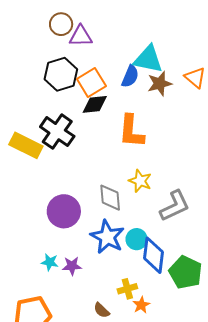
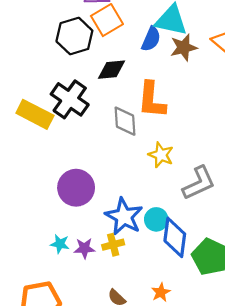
orange square: (91, 82) -> (107, 20), moved
gray diamond: (110, 198) -> (125, 121), moved
yellow cross: (127, 289) -> (113, 245), moved

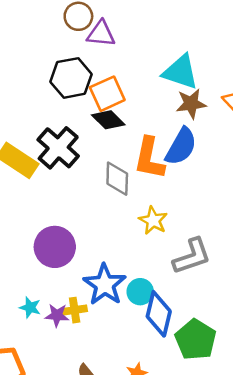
orange square: (107, 20) -> (107, 94), moved
blue semicircle: (151, 39) -> (181, 146), moved, size x1.4
black diamond: (111, 70) -> (108, 120), turned 44
yellow cross: (113, 245) -> (75, 310), moved

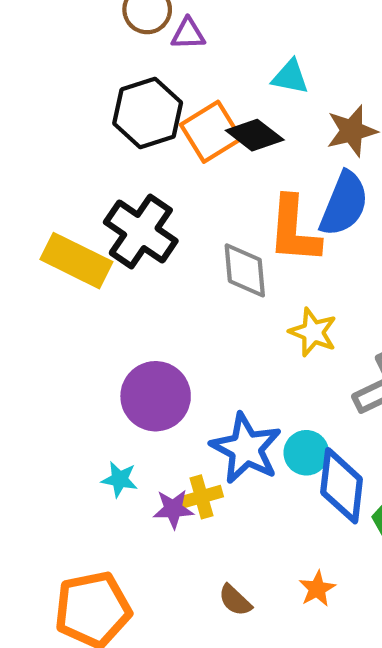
purple triangle: (101, 34) -> (188, 34), size x0.7
cyan triangle: (181, 72) -> (290, 77), moved, size x0.6
black diamond: (108, 120) -> (255, 135), moved
cyan star: (30, 307) -> (120, 479), moved

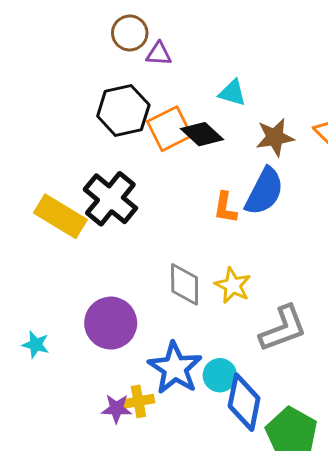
orange L-shape: (294, 230) -> (225, 208), size x0.6
gray diamond: (245, 270) -> (185, 284), moved
cyan star: (120, 479) -> (36, 345), moved

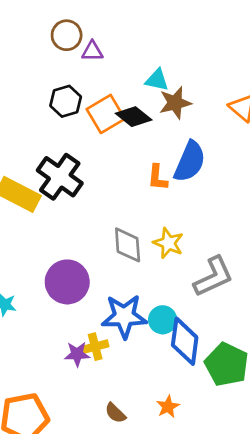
black hexagon: (123, 111) -> (66, 101), size x0.7
brown star: (275, 137) -> (175, 103), moved
blue star: (175, 368) -> (124, 316), turned -30

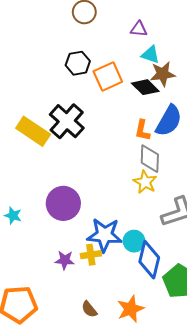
purple triangle: (92, 51) -> (139, 29), moved
black diamond: (134, 117) -> (145, 87), moved
gray diamond: (128, 245) -> (150, 159), moved
yellow cross: (95, 347) -> (91, 255), moved
orange star: (168, 407) -> (131, 309), size x1.5

